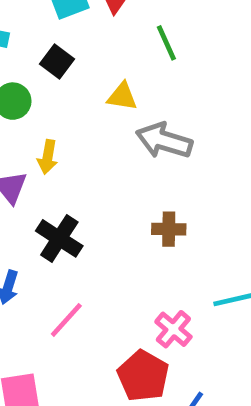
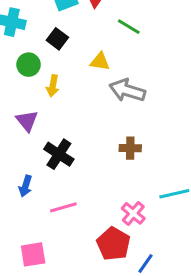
green line: (166, 43) -> (129, 27), turned -35
yellow arrow: (48, 157) -> (53, 86), moved
pink line: (66, 320) -> (63, 207), turned 32

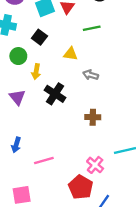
green line: (129, 27) -> (92, 28), turned -42
gray arrow: (127, 90) -> (91, 75), size x0.6
black cross: (59, 154) -> (55, 94), moved

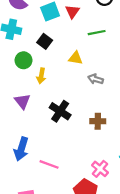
black cross: (55, 94) -> (60, 111), moved
blue arrow: (16, 145) -> (21, 149), size x1.5
pink line: (44, 161) -> (49, 164), turned 36

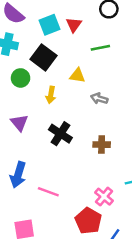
black square: (45, 41) -> (44, 57), size x1.5
yellow arrow: (41, 76) -> (51, 95), moved

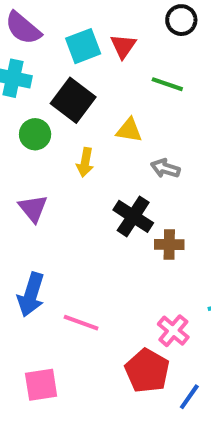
green line: (100, 48) -> (167, 84), turned 30
black cross: (60, 134) -> (133, 216), moved

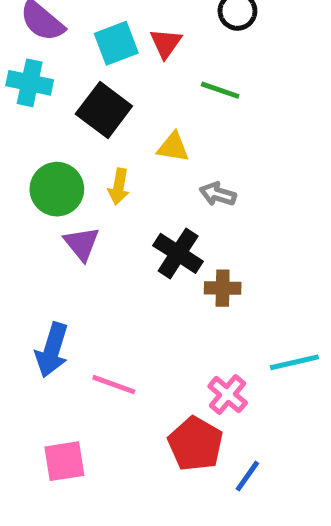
green circle: (35, 134) -> (57, 189), moved, size x1.4
purple triangle: (33, 208) -> (82, 244), moved

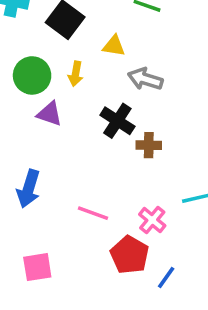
gray arrow: (218, 194) -> (145, 79), size x1.4
purple triangle: (82, 244) -> (49, 114), turned -32
pink line: (114, 385) -> (93, 213), moved

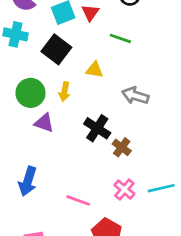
gray arrow: (145, 79) -> (135, 96), moved
brown cross: (149, 145) -> (122, 147), turned 36
pink cross: (152, 220) -> (124, 190), moved

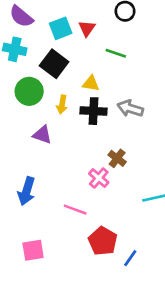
green circle: (30, 93) -> (29, 91), moved
black cross: (97, 128) -> (93, 111), moved, turned -30
pink cross: (124, 190) -> (99, 178), moved

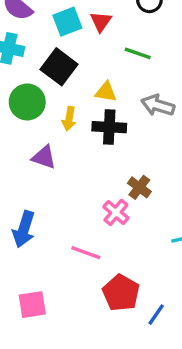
gray arrow: (130, 108) -> (158, 105), moved

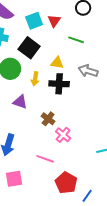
brown cross: (139, 187) -> (48, 119), moved
pink square: (32, 305) -> (14, 179), moved

